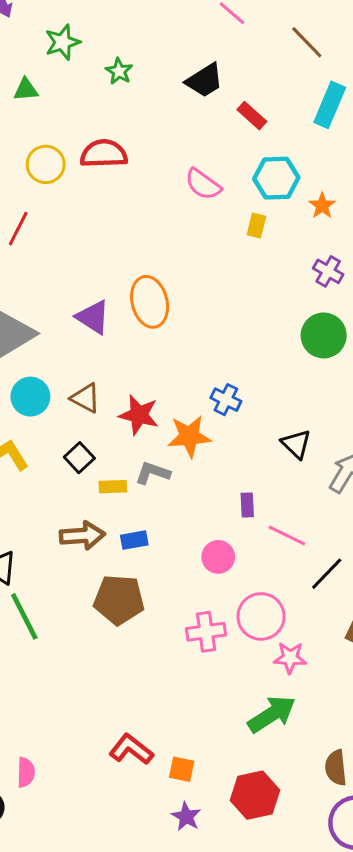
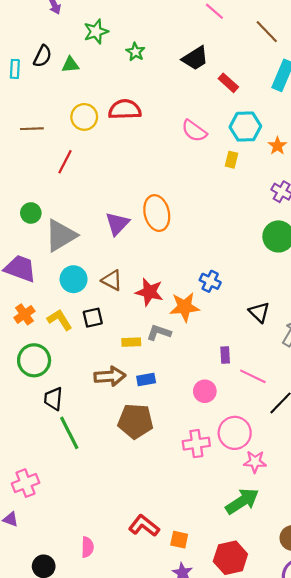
purple triangle: (93, 317) -> (117, 224), turned 40
black square: (79, 458) -> (93, 318), moved, turned 30
pink semicircle: (26, 772) -> (87, 547), moved

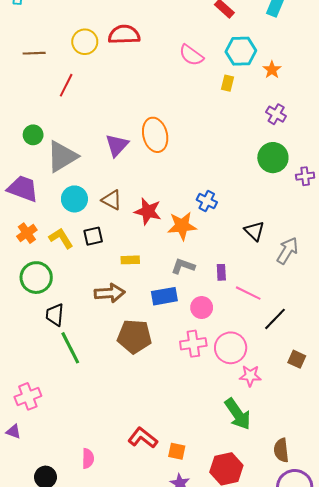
gray L-shape: (159, 333) -> (183, 266), moved
blue rectangle: (146, 380) -> (164, 296), moved, size x1.4
pink cross: (196, 444) -> (193, 344), moved
green arrow: (242, 501) -> (238, 414), turned 88

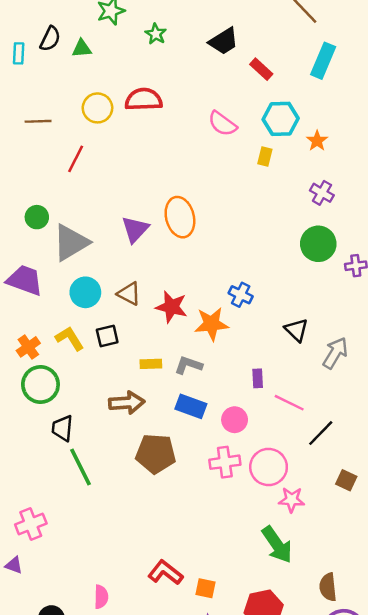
orange cross: (27, 233) -> (28, 347), moved
gray L-shape: (183, 266) -> (188, 365), moved
blue rectangle: (164, 296) -> (191, 406), turned 30

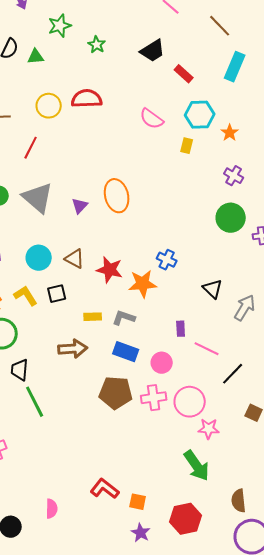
purple triangle: (135, 229) -> (80, 206), size x0.7
gray triangle: (71, 243) -> (38, 198), moved, turned -48
brown pentagon: (156, 454) -> (116, 393), moved

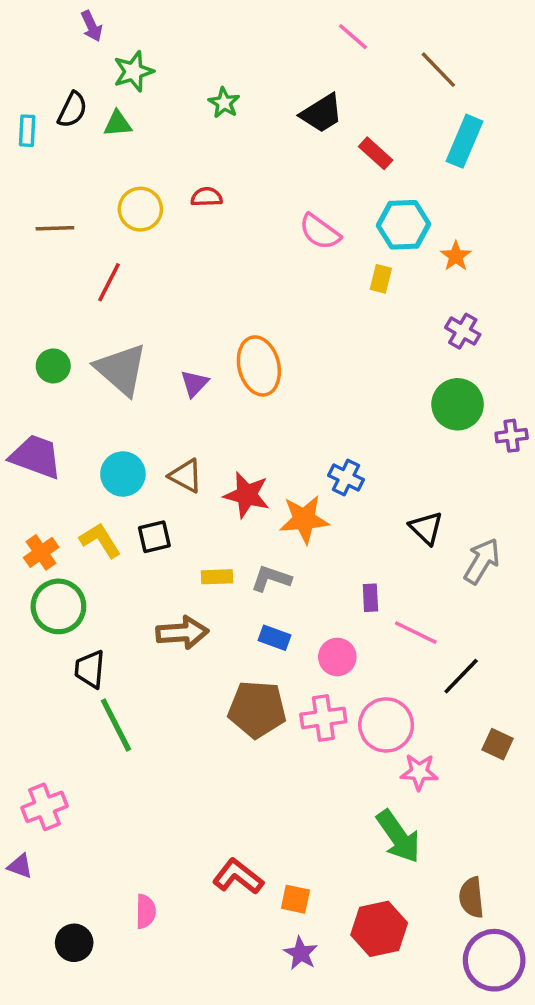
green star: (60, 26) -> (133, 71), moved
red semicircle: (87, 99) -> (207, 197), size x0.6
blue rectangle: (126, 352) -> (275, 638), size x0.7

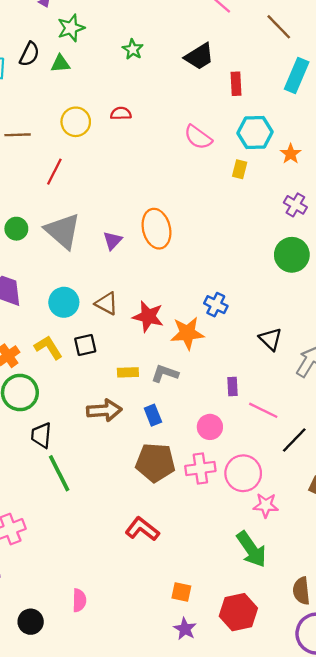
red rectangle: (376, 153) -> (236, 84), turned 45
blue rectangle: (275, 638) -> (153, 415), moved, turned 48
red L-shape: (238, 877) -> (142, 529), moved

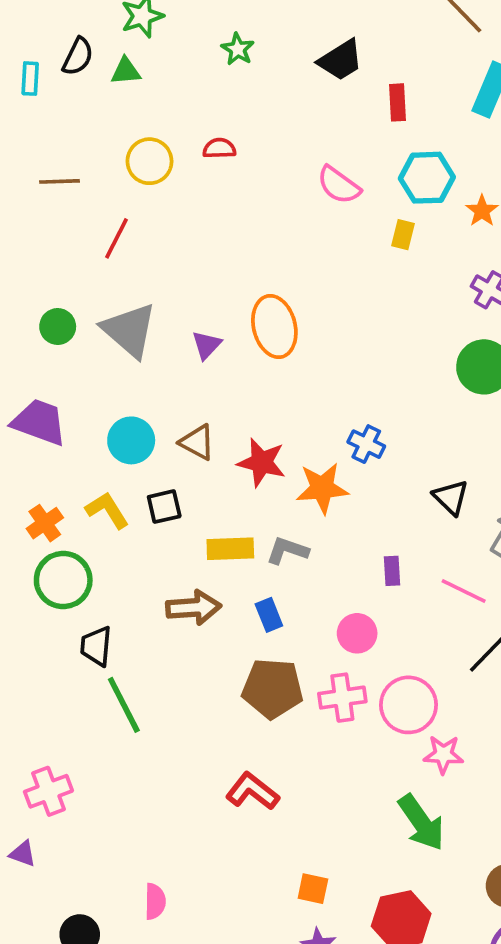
yellow rectangle: (128, 372) -> (230, 549), size x1.4
pink line: (263, 410) -> (464, 591), moved

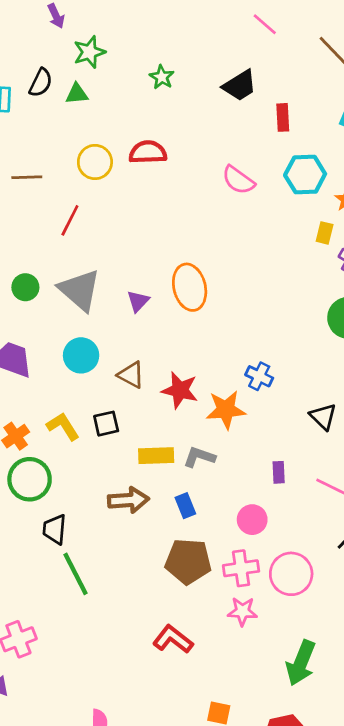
red semicircle: (219, 148) -> (148, 152), size x1.5
yellow rectangle: (403, 235) -> (325, 233), moved
cyan circle: (131, 440) -> (81, 355), moved
pink star: (443, 755) -> (242, 611), moved
green arrow: (421, 822) -> (301, 663), turned 57

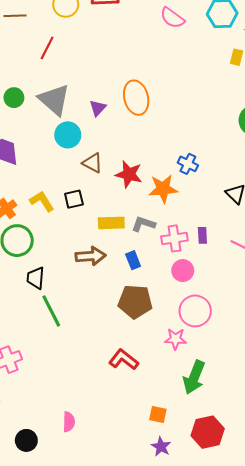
cyan circle: (81, 355) -> (68, 135), moved
pink cross: (241, 568) -> (174, 238), moved
pink circle: (291, 574) -> (195, 311), moved
green arrow: (301, 663) -> (194, 377), moved

